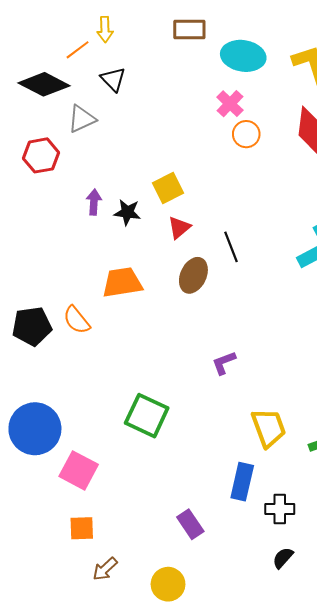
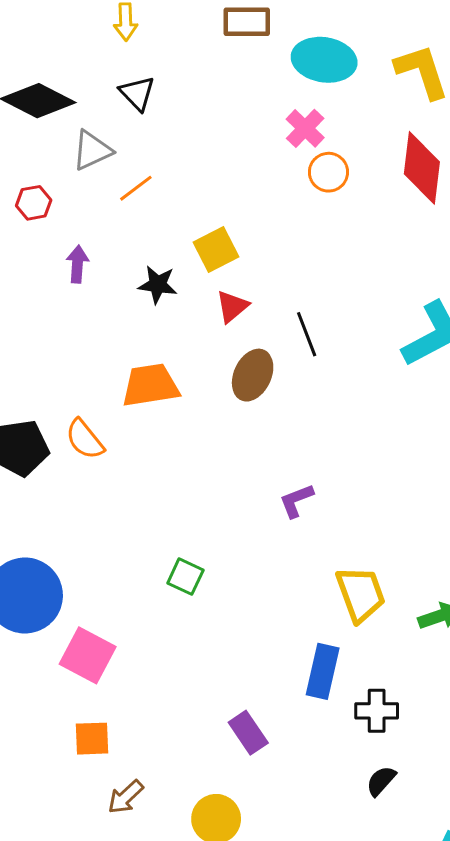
orange line: (78, 50) -> (136, 188), moved
red hexagon: (41, 155) -> (34, 203), size x0.7
purple arrow: (94, 202) -> (77, 264), moved
green square: (147, 416) -> (185, 577), size x0.6

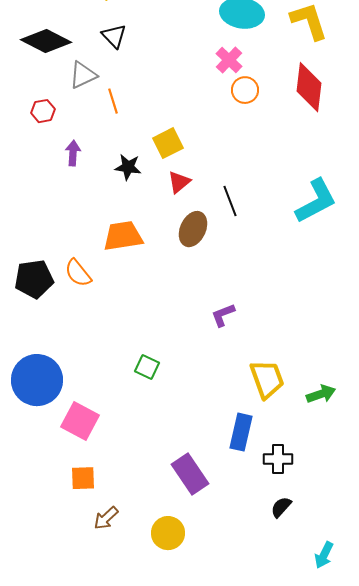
orange line: (136, 188) -> (113, 101), turned -70
purple rectangle: (248, 733) -> (190, 474), size x1.4

